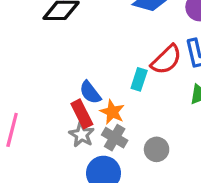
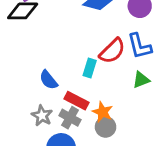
orange star: (112, 112) -> (103, 112), moved
red rectangle: (82, 114) -> (77, 101), moved, turned -35

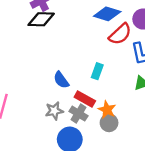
red semicircle: (112, 51) -> (120, 34), moved
gray star: (42, 116) -> (54, 111), turned 30

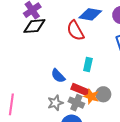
red semicircle: (120, 34) -> (75, 31), moved, turned 110
orange star: (107, 110) -> (91, 96), moved
gray circle: (109, 123) -> (103, 94), moved

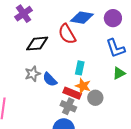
black diamond: (34, 26) -> (37, 44), moved
orange star: (91, 96) -> (83, 86), moved
gray star: (55, 103) -> (33, 74), moved

